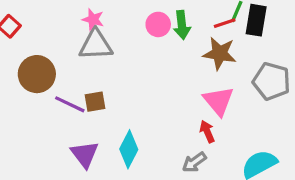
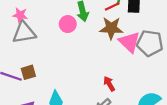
pink circle: (158, 24) -> (68, 24), moved
pink triangle: (219, 101) -> (129, 42), moved

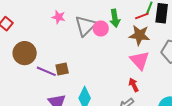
gray triangle: (24, 32) -> (85, 26), moved, turned -40
pink triangle: (129, 42) -> (140, 60), moved

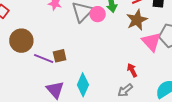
brown star: (139, 35) -> (137, 20), turned -30
pink triangle: (140, 60) -> (151, 42), moved

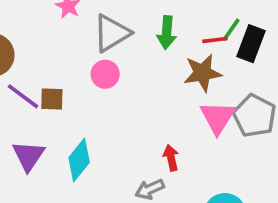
pink circle: (98, 14) -> (105, 74), moved

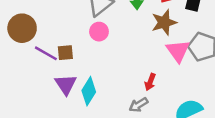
purple triangle: (28, 156) -> (66, 84), moved
red arrow: (171, 158) -> (150, 82), turned -140

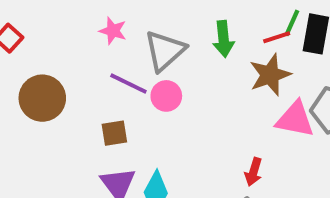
pink triangle: (178, 51) -> (295, 119), turned -40
purple line: (46, 53) -> (128, 83), moved

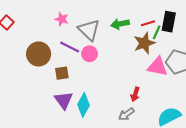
green line: (292, 23) -> (157, 32), moved
green arrow: (223, 39) -> (120, 24), turned 84
gray triangle: (165, 51) -> (89, 30), turned -35
brown circle: (42, 98) -> (39, 54), moved

